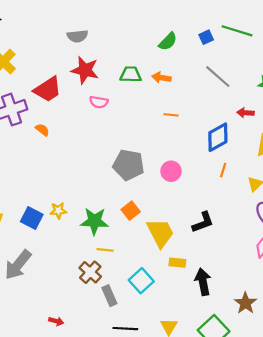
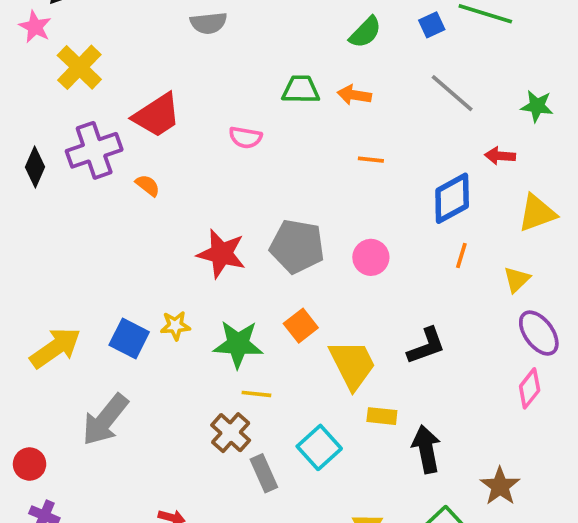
red star: (85, 70) -> (221, 254), moved

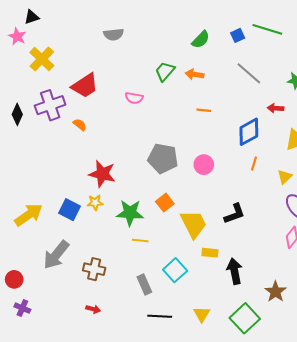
green trapezoid: (301, 89) -> (165, 71), turned -50
red star: (221, 254) -> (102, 174), moved
brown cross: (231, 433) -> (94, 269), moved, turned -30

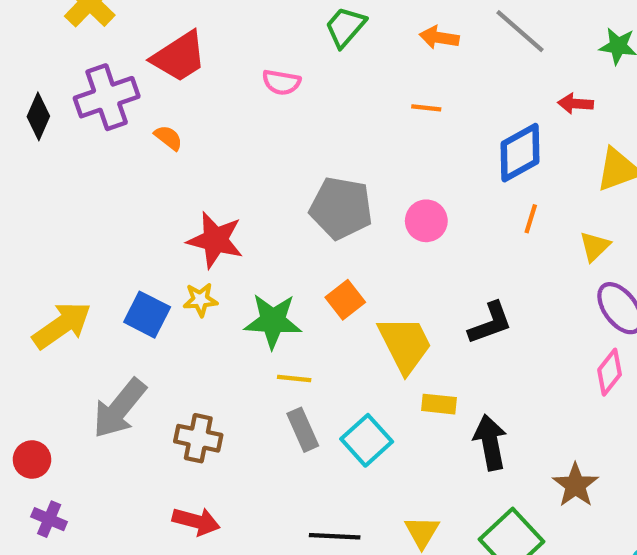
orange arrow: (195, 74) -> (439, 38), moved
gray rectangle: (144, 284) -> (303, 430), moved
red arrow: (93, 309) -> (196, 521), size x1.5

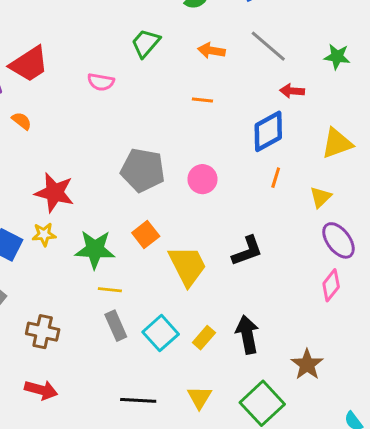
red arrow: (575, 104) -> (292, 91), moved
yellow rectangle: (439, 404) -> (204, 338), moved, turned -55

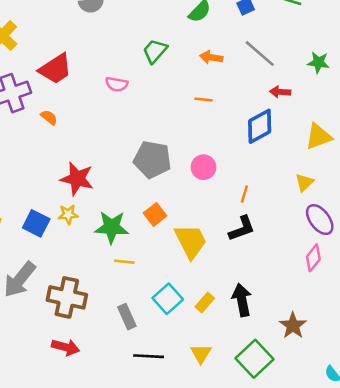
orange line: (276, 178) -> (244, 194), moved
gray rectangle: (116, 326) -> (127, 317), moved
brown cross: (43, 332) -> (67, 297), size x1.4

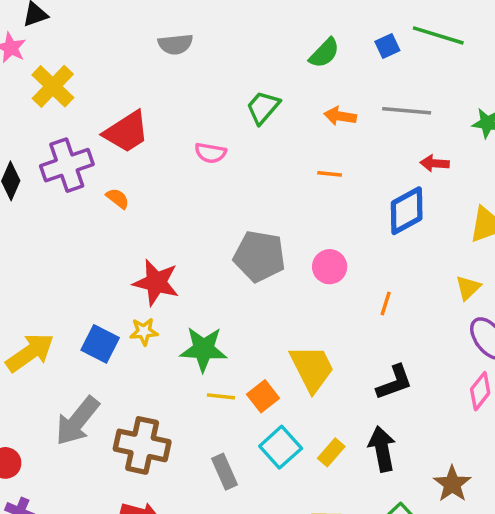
gray line: (260, 54) -> (407, 111), turned -36
orange square: (155, 214) -> (263, 396), moved
black L-shape: (242, 228) -> (394, 382), moved

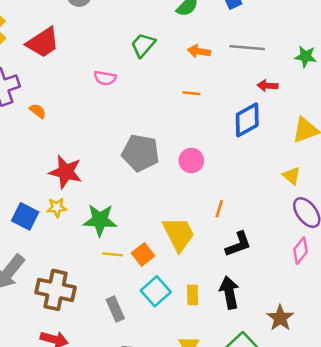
red trapezoid: (126, 132) -> (43, 42), moved
yellow triangle: (468, 288) -> (292, 176), turned -36
orange line: (386, 304) -> (219, 209), moved
yellow rectangle: (331, 452) -> (193, 295), turned -42

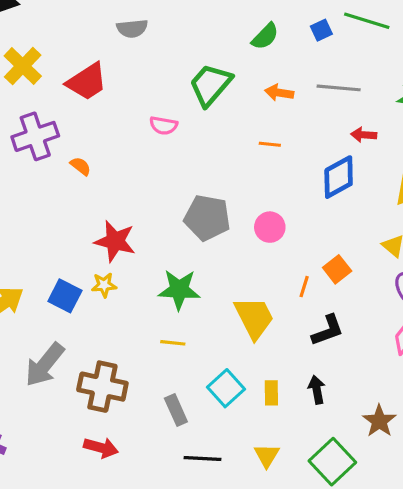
green trapezoid: (143, 45) -> (210, 85), size x1.4
green star: (100, 220) -> (179, 290), moved
orange square: (143, 254) -> (337, 269), moved
black arrow: (229, 292) -> (317, 390), size x0.7

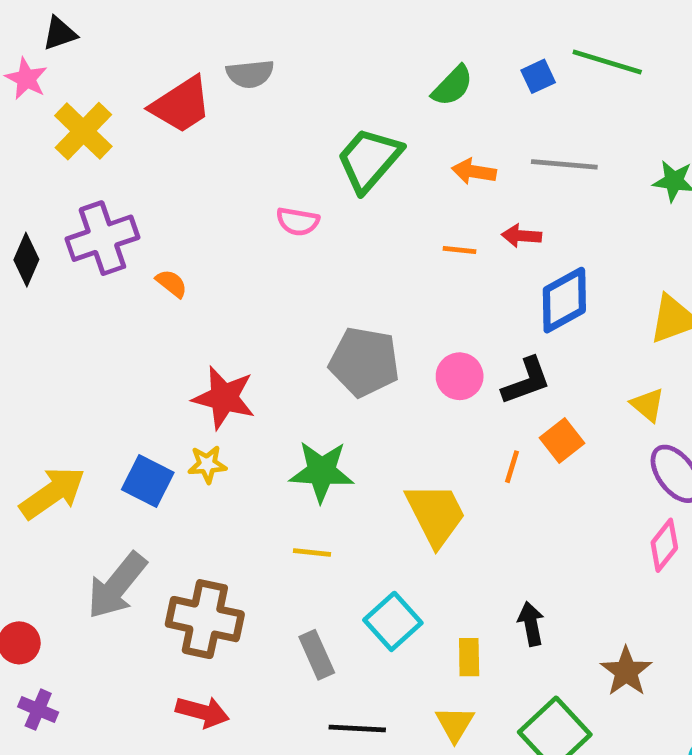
red trapezoid: (87, 82) -> (181, 105), moved
red arrow: (364, 135) -> (521, 236), moved
black L-shape: (328, 330) -> (526, 381), moved
yellow rectangle: (271, 393) -> (469, 657), moved

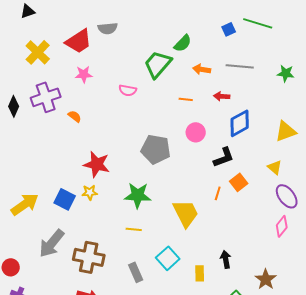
pink star: (26, 79) -> (84, 74), moved, turned -30
green semicircle: (452, 86) -> (183, 43), moved
orange line: (460, 250) -> (186, 99), moved
pink circle: (460, 376) -> (196, 132), moved

